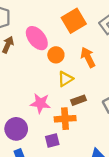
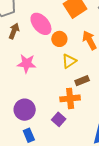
pink star: (40, 103) -> (27, 64), moved
purple square: (52, 141) -> (59, 119), turned -32

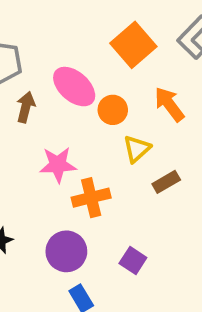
orange cross: (70, 98) -> (91, 198), moved

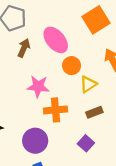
orange circle: (113, 110) -> (72, 66), moved
brown rectangle: (166, 182) -> (94, 112), moved
purple square: (133, 261) -> (86, 143), moved

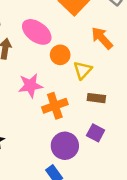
brown rectangle: (94, 112) -> (96, 98), turned 42
purple circle: (35, 141) -> (65, 146), moved

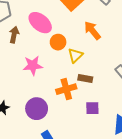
orange cross: (55, 106) -> (66, 89), moved
purple square: (96, 133) -> (92, 108), moved, turned -32
purple circle: (65, 146) -> (37, 109), moved

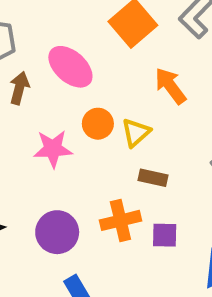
orange circle: (58, 42) -> (98, 124), moved
orange cross: (66, 89) -> (120, 220), moved

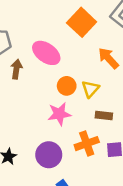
pink star: (53, 149) -> (59, 114), moved

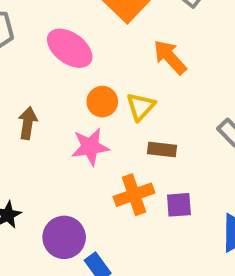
brown arrow: (16, 69) -> (28, 123), moved
purple circle: (49, 155) -> (64, 237), moved

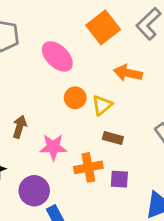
orange arrow: (170, 57) -> (128, 73), turned -44
brown arrow: (28, 123) -> (20, 127), moved
pink star: (90, 147) -> (53, 147), moved

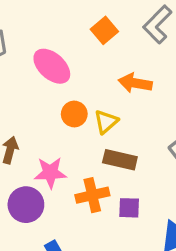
orange square: (103, 27) -> (104, 30), size x0.7
brown rectangle: (113, 138) -> (120, 160), size x1.4
purple circle: (34, 191) -> (26, 205), moved

